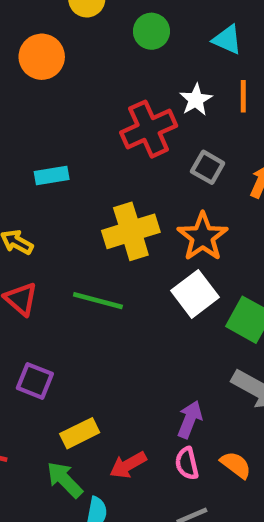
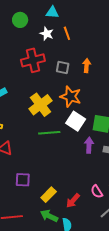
white star: (196, 100) -> (47, 34), moved
red cross: (149, 129) -> (33, 60), turned 30
green line: (98, 301) -> (49, 133), moved
purple arrow: (190, 419) -> (89, 145), moved

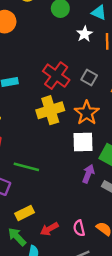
red cross: (33, 60) -> (56, 76), moved, turned 30
white square: (76, 121) -> (83, 142), turned 36
green line: (49, 133) -> (26, 167), moved

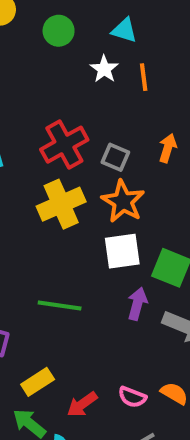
red cross: (56, 76) -> (64, 145), turned 32
gray square: (89, 78) -> (115, 157), moved
green line: (26, 167) -> (60, 306), moved
pink semicircle: (79, 228) -> (132, 397), turned -49

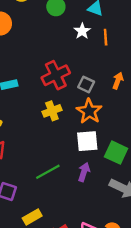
yellow cross: (61, 204) -> (52, 111), size x0.7
purple arrow: (137, 304) -> (84, 172), moved
green line: (60, 306) -> (48, 172), turned -40

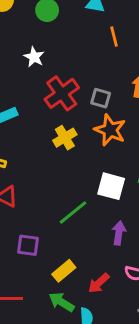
white star: (82, 31) -> (34, 57), moved
white square: (87, 141) -> (111, 186), moved, turned 30
purple arrow: (84, 172) -> (119, 233), moved

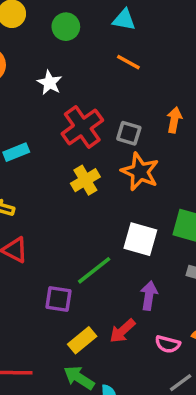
orange line: (114, 37) -> (128, 62), moved, turned -48
purple square: (28, 245) -> (58, 299), moved
red arrow: (99, 283) -> (122, 331), moved

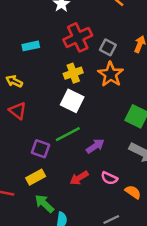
white square: (140, 239) -> (72, 101), moved
purple arrow: (149, 296) -> (95, 146), moved, turned 36
yellow rectangle: (82, 340) -> (36, 177), moved
pink semicircle: (168, 344) -> (109, 178), moved

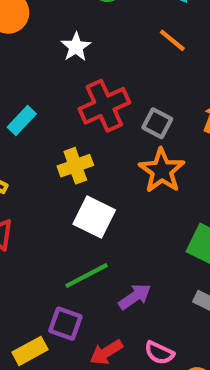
cyan rectangle: (31, 46) -> (22, 121), turned -35
yellow cross: (73, 73) -> (75, 166), moved
purple square: (41, 149) -> (65, 324), moved

